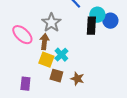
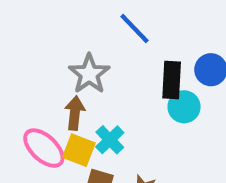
cyan circle: (97, 15) -> (184, 107), moved
pink ellipse: (22, 35) -> (44, 148), moved

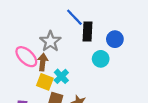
black rectangle: (172, 80) -> (88, 31), moved
pink ellipse: (44, 148) -> (26, 57), moved

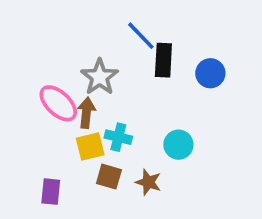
cyan circle: (101, 59) -> (178, 145), moved
cyan cross: (61, 76) -> (118, 137), turned -32
yellow square: (45, 82) -> (90, 147), turned -35

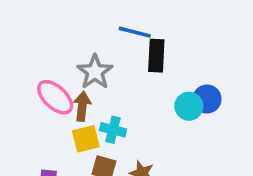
blue line: (141, 36) -> (135, 32), turned -32
blue circle: (210, 73) -> (207, 99), moved
cyan circle: (178, 145) -> (189, 106), moved

